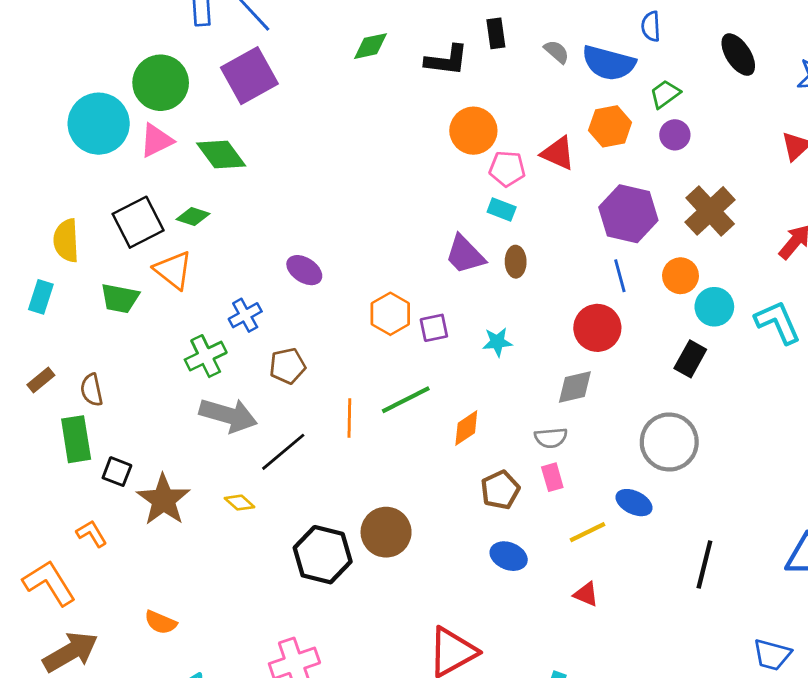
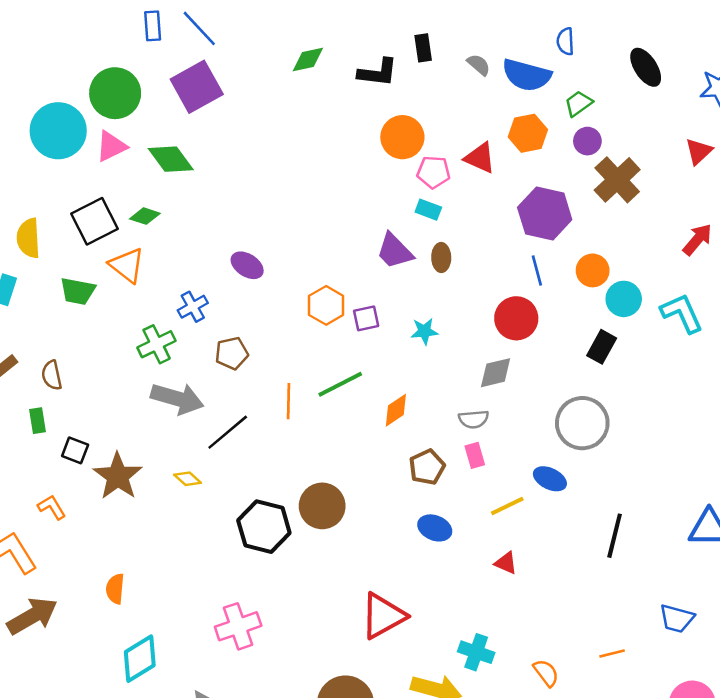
brown cross: (710, 211) -> (617, 180), moved
green rectangle: (76, 439) -> (37, 421), size x0.6
orange semicircle: (161, 622) -> (115, 589), turned 72

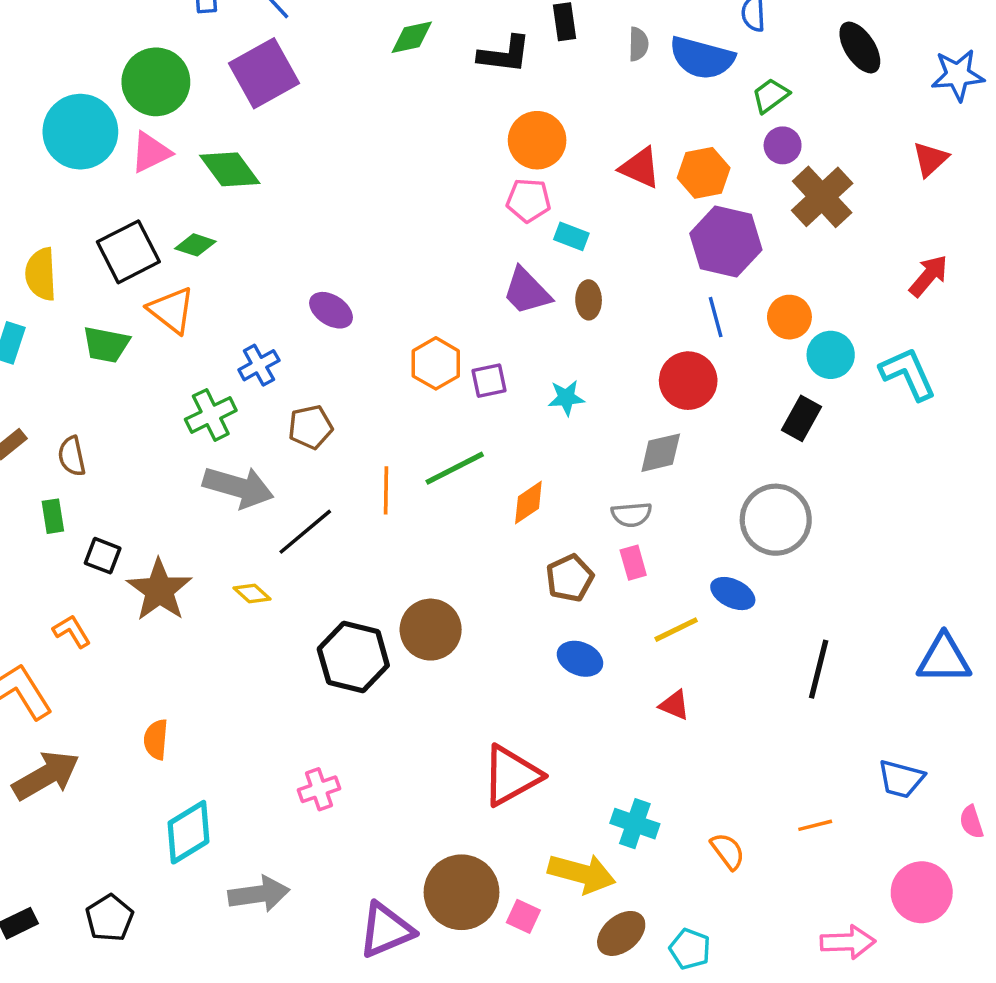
gray semicircle: (479, 65) -> (638, 44), turned 50
orange hexagon: (528, 133) -> (704, 173), moved
pink pentagon: (433, 172) -> (528, 200), moved
pink cross: (238, 626) -> (319, 789), size x0.7

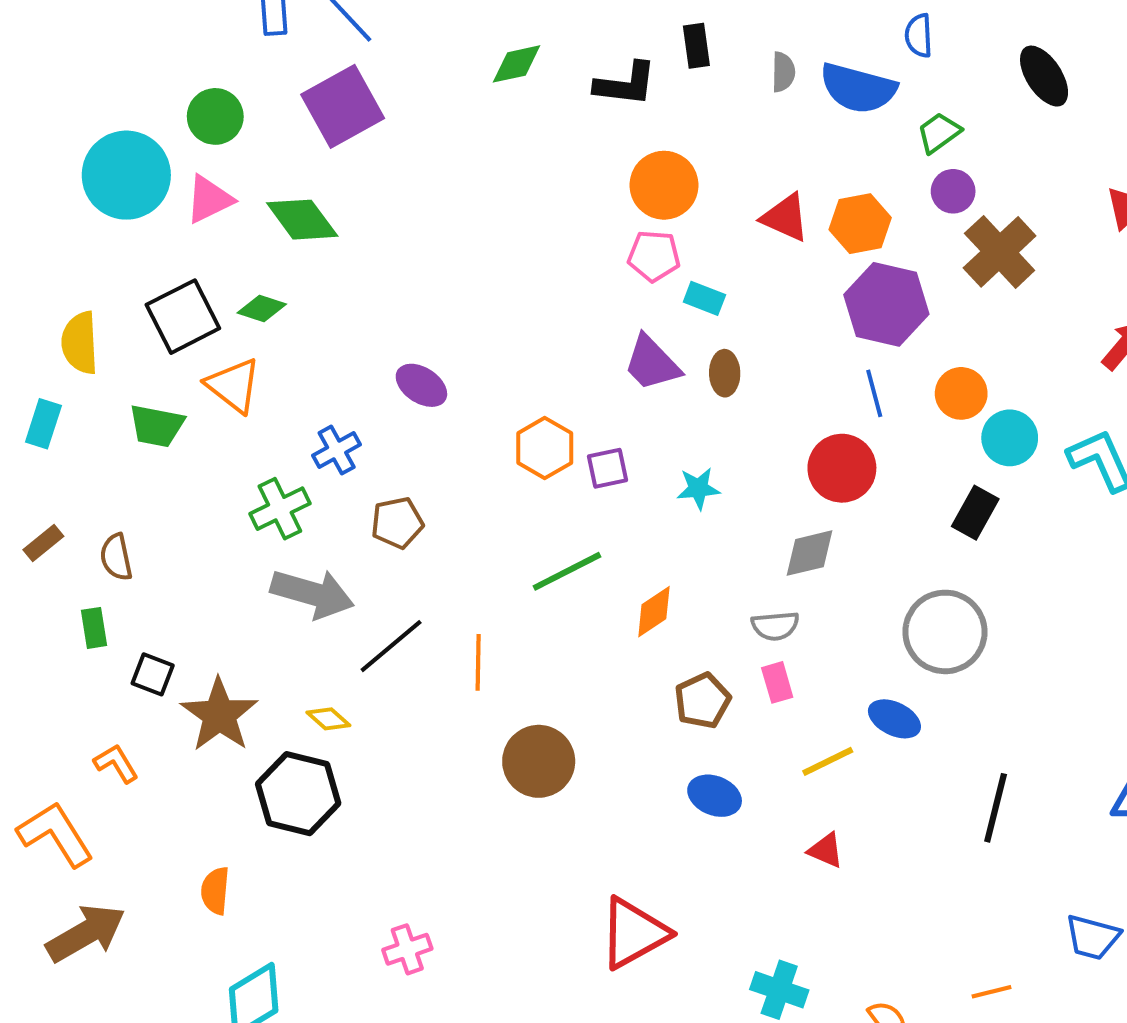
green circle: (156, 82) -> (215, 116), size x0.7
orange line: (386, 490) -> (478, 662), moved
black hexagon: (353, 657) -> (298, 794), moved

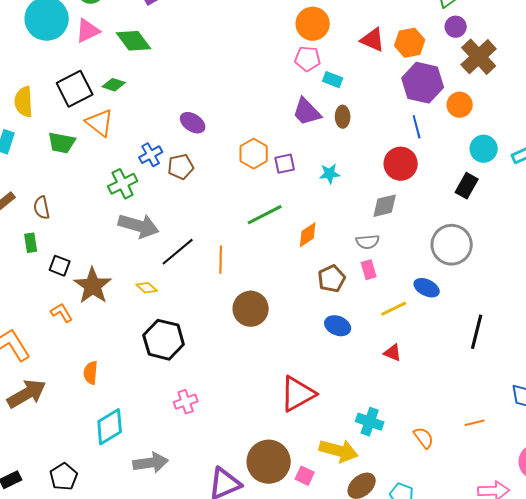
orange circle: (961, 393) -> (460, 105), moved
brown pentagon: (397, 523) -> (181, 167), moved
orange L-shape: (116, 763) -> (62, 313), moved
black hexagon: (298, 794) -> (164, 340), moved

